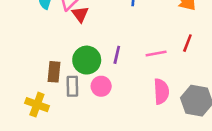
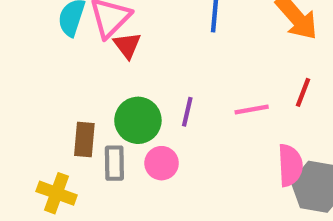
pink semicircle: (161, 91) -> (290, 165), moved

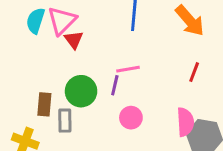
pink line: (252, 110) -> (128, 69), moved
pink circle: (162, 163) -> (131, 118), moved

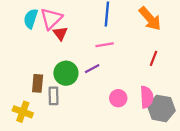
pink line: (128, 69) -> (105, 45), moved
purple line: (115, 85) -> (92, 69), turned 49
pink circle: (131, 118) -> (118, 98), moved

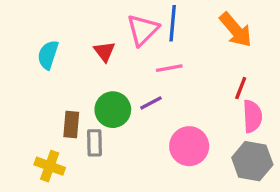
cyan semicircle: (31, 19) -> (48, 55), moved
pink triangle: (51, 19) -> (143, 30), moved
pink semicircle: (147, 97) -> (252, 116), moved
pink circle: (118, 98) -> (189, 146), size x1.5

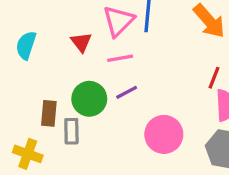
pink line: (169, 68) -> (120, 58), moved

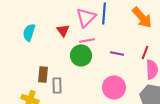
purple line: (127, 92) -> (117, 53), moved, turned 40
green circle: (89, 99) -> (81, 55), moved

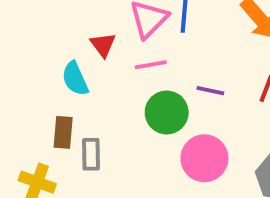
cyan semicircle: (29, 32) -> (75, 79), moved, turned -42
green circle: (81, 55) -> (167, 112), moved

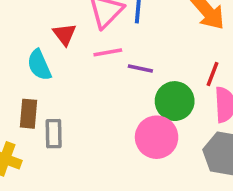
purple line: (210, 91) -> (140, 69), moved
green circle: (167, 112) -> (175, 101), moved

